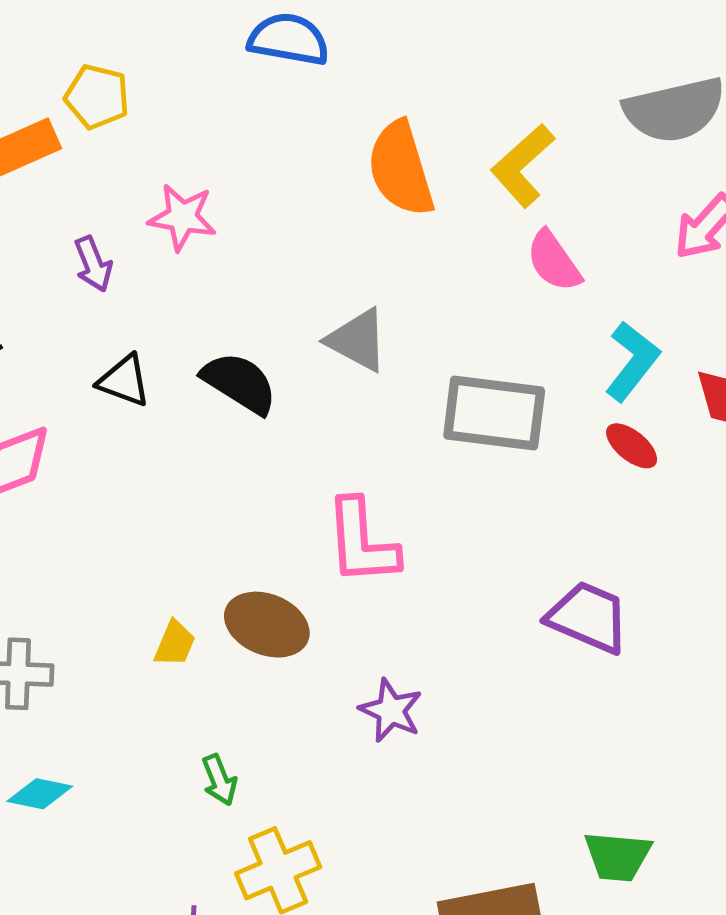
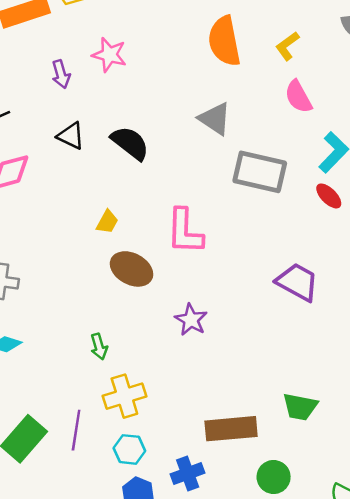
yellow L-shape: (523, 166) -> (287, 46), size x0.7
gray triangle: (357, 340) -> (215, 119), moved
yellow trapezoid: (175, 644) -> (107, 222), moved

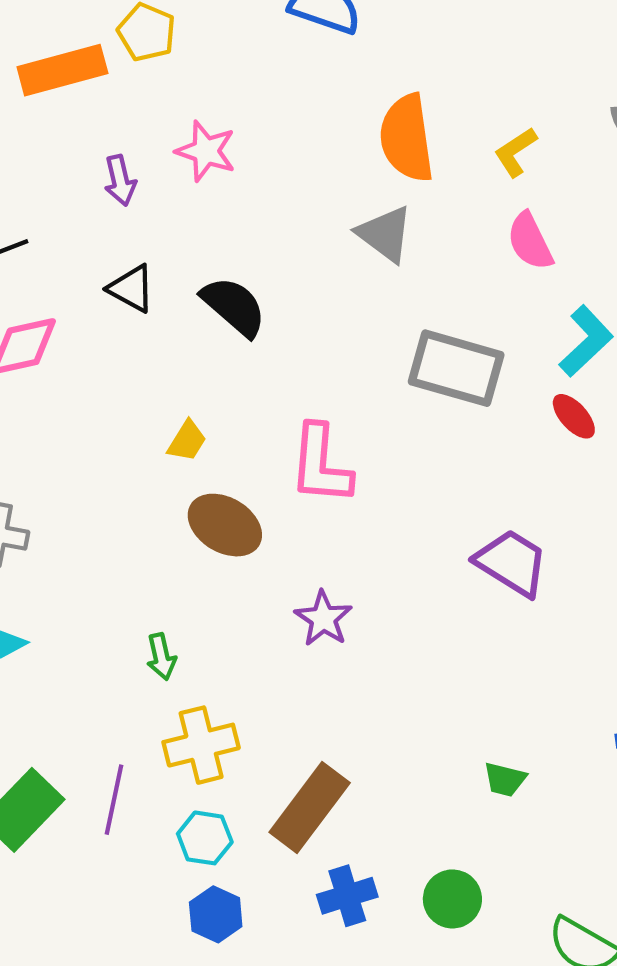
gray triangle: (215, 119) -> (385, 234), moved
green trapezoid: (300, 407) -> (505, 779), size x0.7
brown rectangle: (231, 429) -> (310, 807), moved, turned -51
blue cross: (188, 474) -> (347, 896), moved

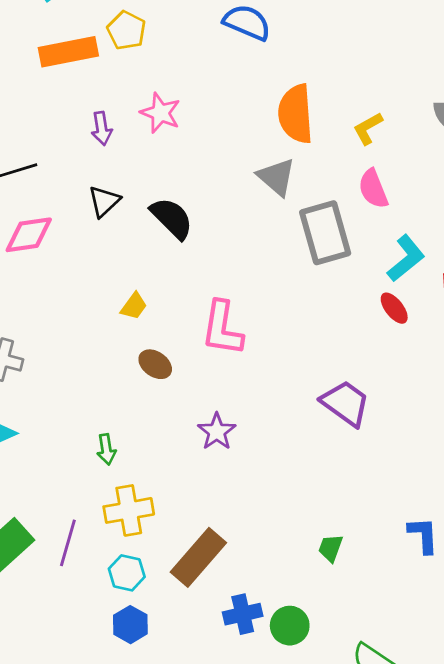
black triangle: (131, 289) -> (104, 201), turned 44
gray rectangle: (456, 368) -> (325, 233), moved, turned 54
brown ellipse: (225, 525) -> (155, 364), size x0.7
green trapezoid: (505, 779) -> (331, 548), turned 92
blue cross: (347, 896) -> (243, 614), moved

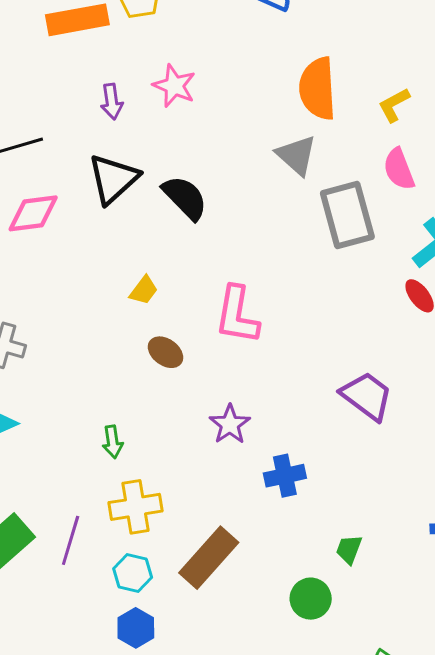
black triangle: (104, 201) -> (113, 179), size x1.5
blue cross: (243, 614) -> (285, 476), moved
green circle: (290, 626) -> (311, 599), moved

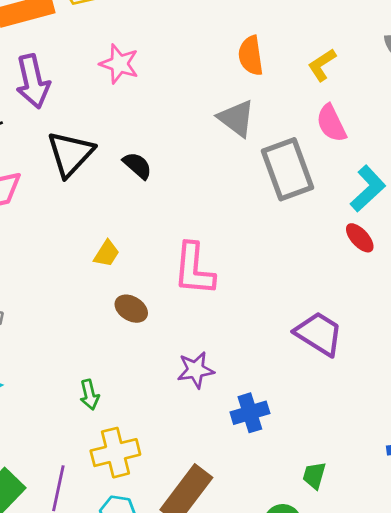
orange semicircle: (318, 89) -> (251, 56), size x0.7
purple arrow: (112, 102) -> (33, 81), moved, size x1.6
black semicircle: (185, 198) -> (137, 166), size x0.7
purple star: (230, 424) -> (196, 370), turned 30

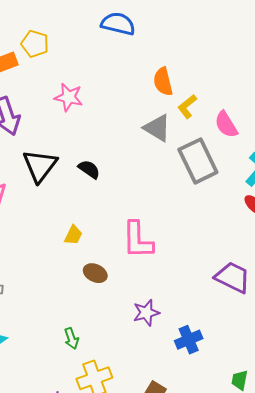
yellow L-shape: (322, 65) -> (187, 106), moved

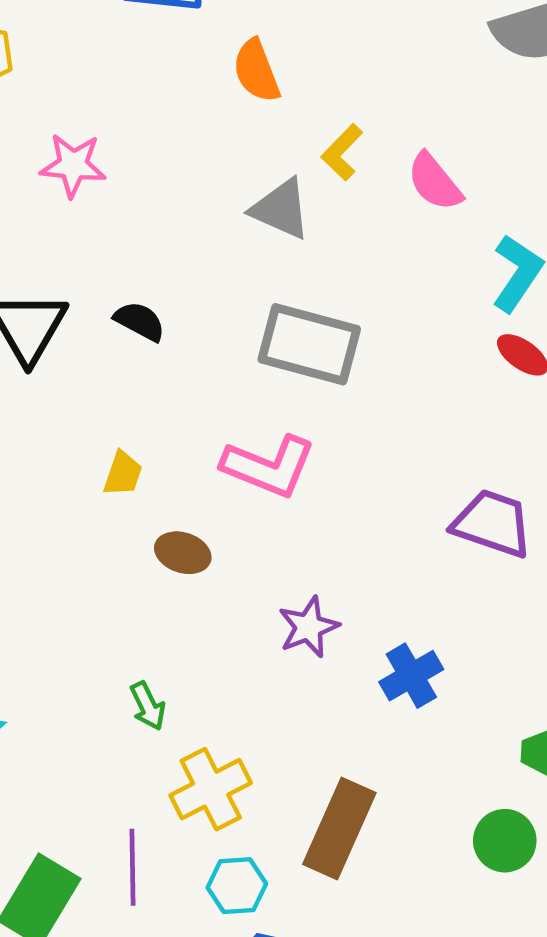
orange semicircle: (163, 82) -> (256, 71), moved
gray rectangle: (198, 161) -> (309, 344), moved, turned -42
pink L-shape: (138, 240) -> (269, 466), turned -60

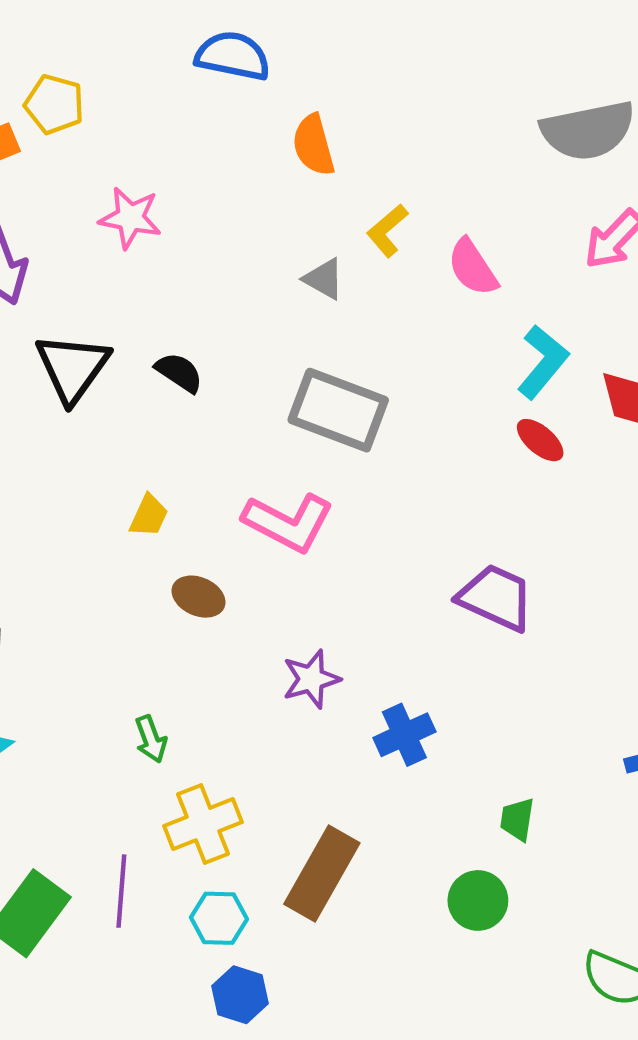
gray triangle: (281, 209) -> (324, 279), size x0.7

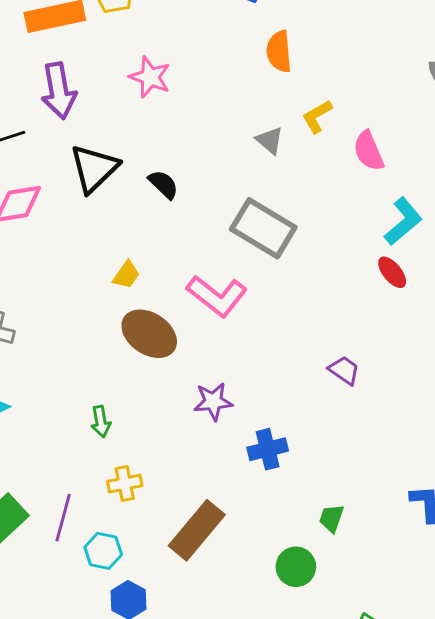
brown ellipse: (199, 597) -> (149, 334), size x1.6
purple trapezoid: (496, 598) -> (344, 370), size x0.6
yellow cross: (203, 824) -> (125, 484), size x0.7
cyan hexagon: (219, 918) -> (103, 551), moved

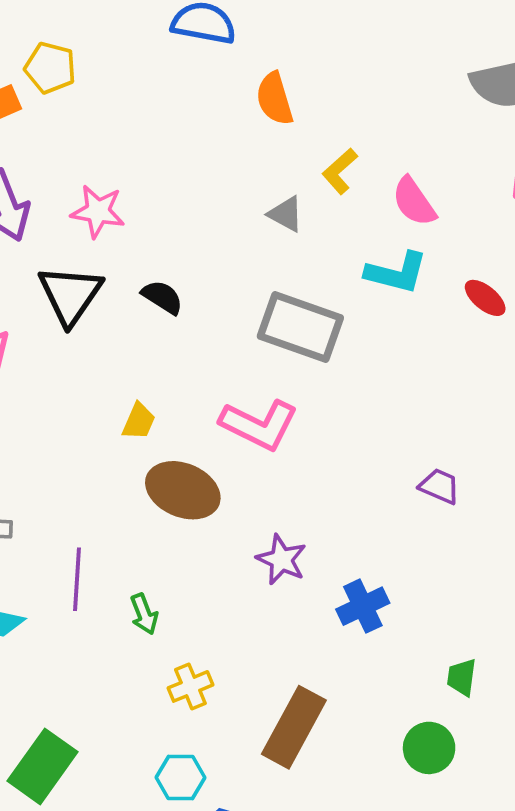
pink star: (150, 77) -> (98, 211), moved
cyan L-shape: (403, 221) -> (396, 273), moved, turned 66
red ellipse: (392, 272) -> (485, 298), moved
purple star: (213, 401) -> (281, 560), turned -30
purple line: (63, 518) -> (77, 579), moved

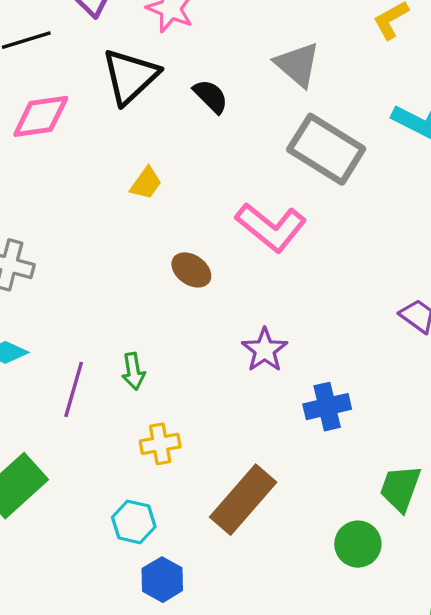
gray triangle: (286, 214) -> (297, 64), moved, size x1.4
yellow trapezoid: (139, 421) -> (146, 183), moved
brown ellipse: (183, 490) -> (191, 270), size x0.6
purple line: (77, 579) -> (74, 389), moved
green trapezoid: (462, 677) -> (400, 488), size x1.4

